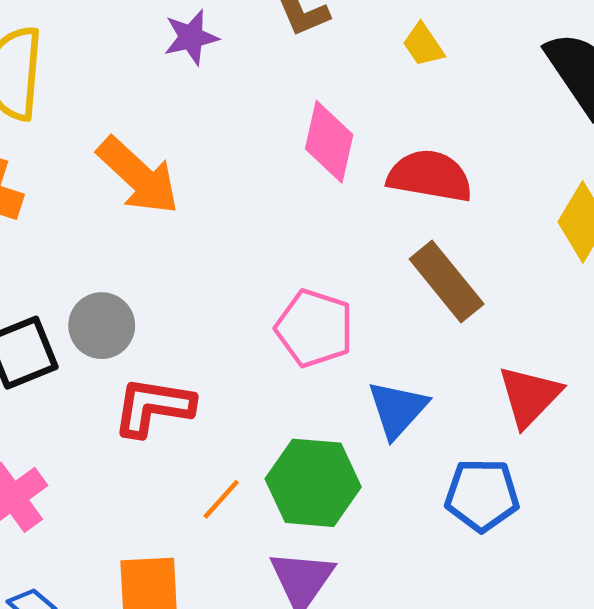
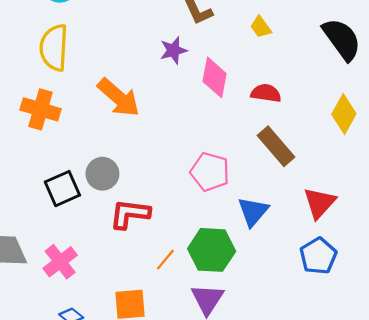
purple star: (191, 37) -> (173, 50), moved
red semicircle: (430, 176) -> (266, 93), size x0.7
blue pentagon: (482, 495) -> (318, 256), moved, turned -30

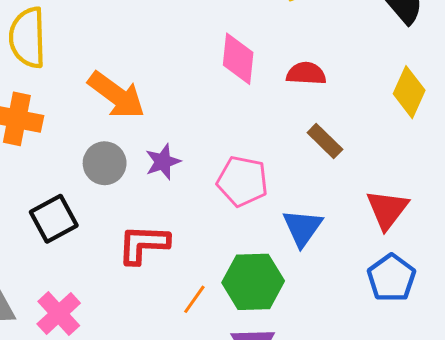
purple star: (173, 50) -> (163, 162), moved
brown rectangle: (276, 146) -> (325, 141), size x0.7
gray circle: (102, 174) -> (105, 163), moved

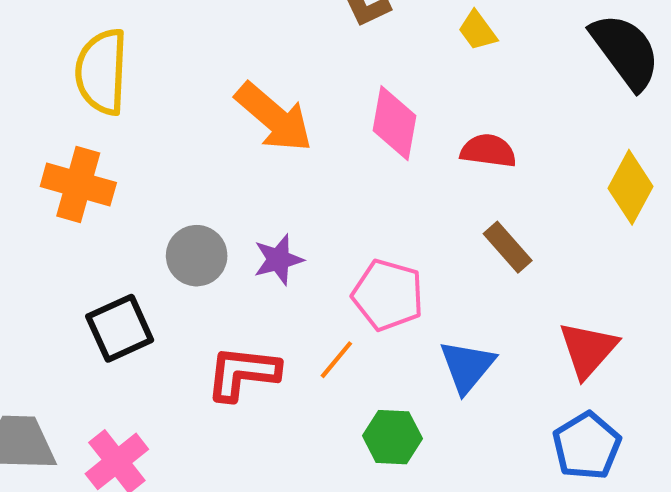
orange arrow: (116, 95) -> (274, 117), moved
green hexagon: (253, 282) -> (392, 437), size x0.7
orange line: (194, 299) -> (336, 360), moved

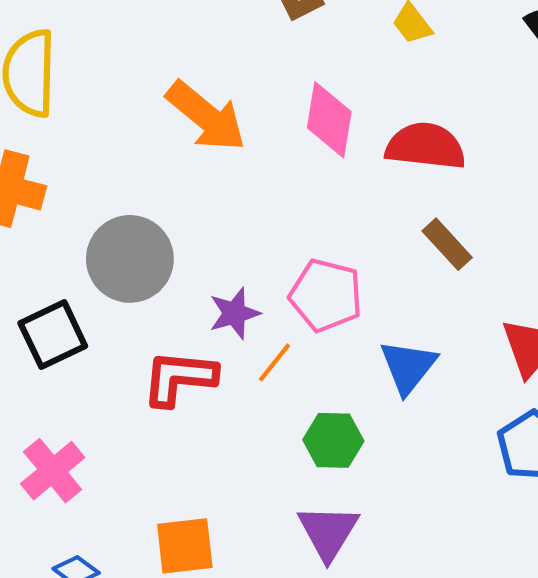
red semicircle: (488, 151) -> (426, 146), size x1.4
gray circle: (197, 256) -> (130, 259), size x1.4
purple star: (278, 260) -> (234, 313), moved

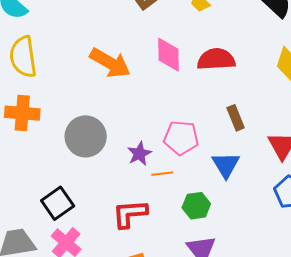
brown rectangle: (447, 244) -> (236, 118), moved, turned 30
black square: (53, 335) -> (58, 203), moved
orange line: (275, 362) -> (162, 174), turned 55
red L-shape: (179, 378) -> (130, 214), moved

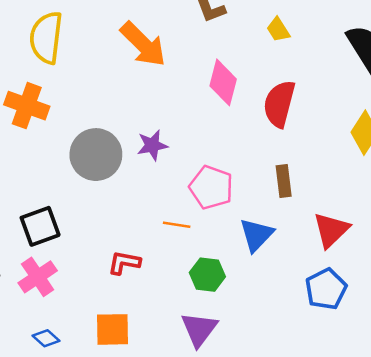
red semicircle: (216, 59) -> (279, 104), turned -87
orange arrow: (110, 63) -> (143, 44), moved
purple star: (139, 154) -> (152, 145), moved
red L-shape: (130, 214) -> (124, 263), size x0.7

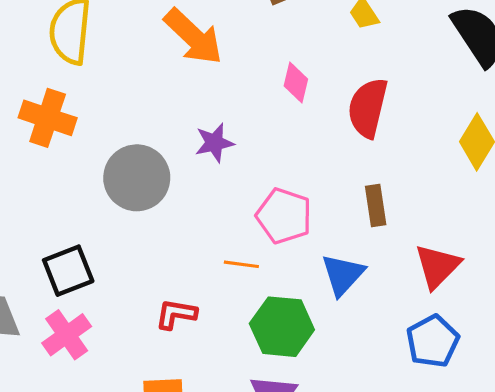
pink diamond: (223, 82) -> (296, 83), size x0.7
purple star: (152, 145) -> (214, 143), moved
green hexagon: (207, 275) -> (282, 327), size x1.4

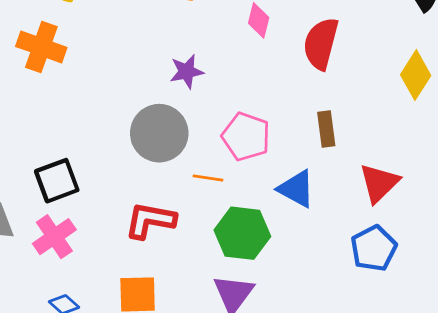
gray circle: (137, 178) -> (159, 133), moved
blue triangle: (343, 275) -> (296, 189), turned -45
red L-shape: (176, 314) -> (150, 220), size x1.4

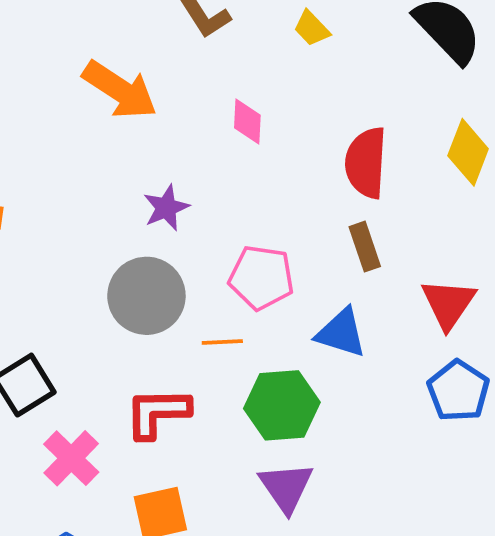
red semicircle: (321, 44) -> (366, 163), moved
pink cross: (54, 237) -> (71, 458), moved

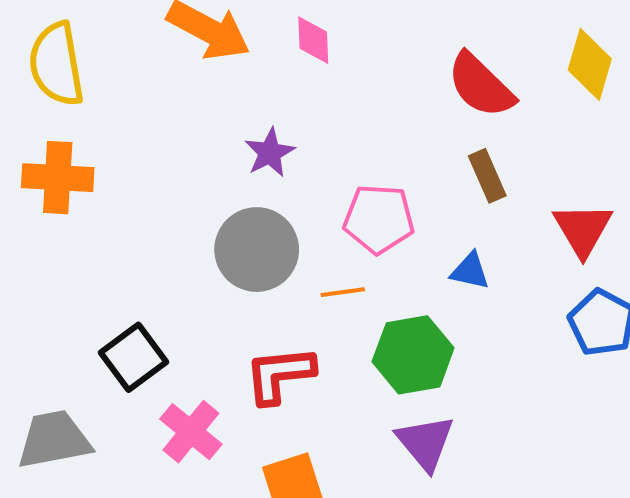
pink diamond: (247, 122) -> (313, 40), moved
red semicircle: (366, 163) -> (481, 85), turned -44
blue triangle: (341, 333) -> (470, 271), size x0.7

